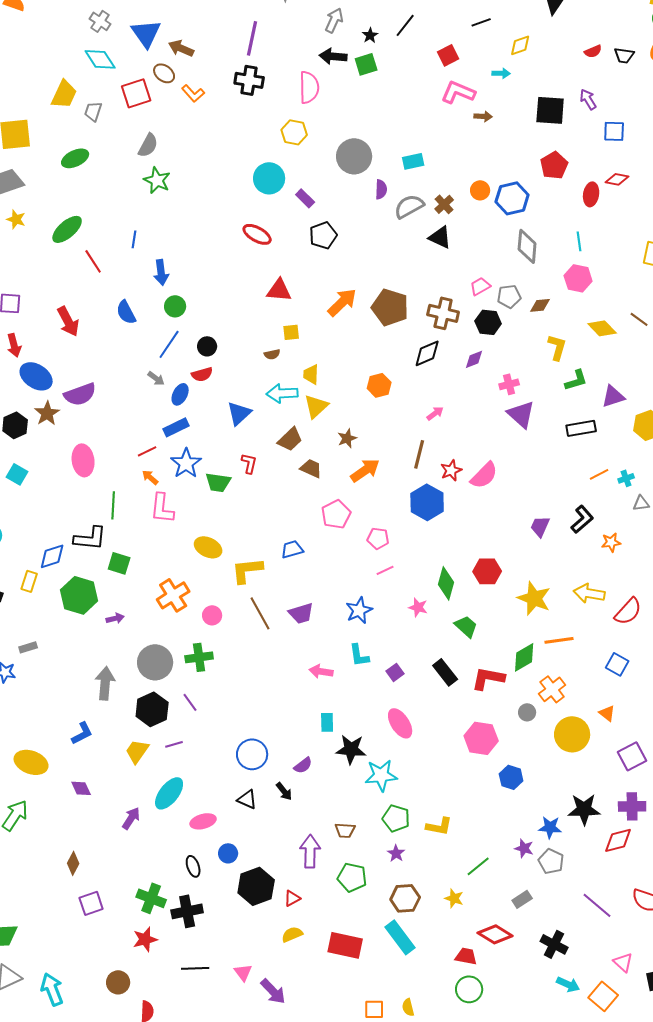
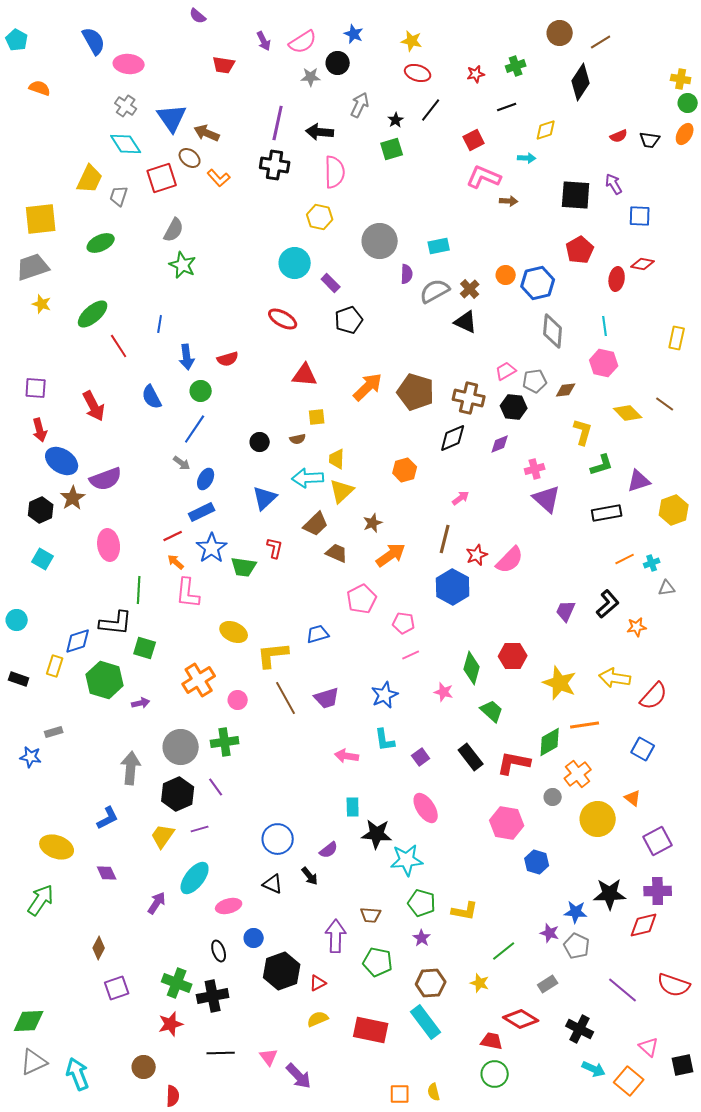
black arrow: (333, 56) -> (320, 132), moved
black circle: (207, 346) -> (260, 442), moved
red semicircle: (202, 374) -> (228, 359), moved

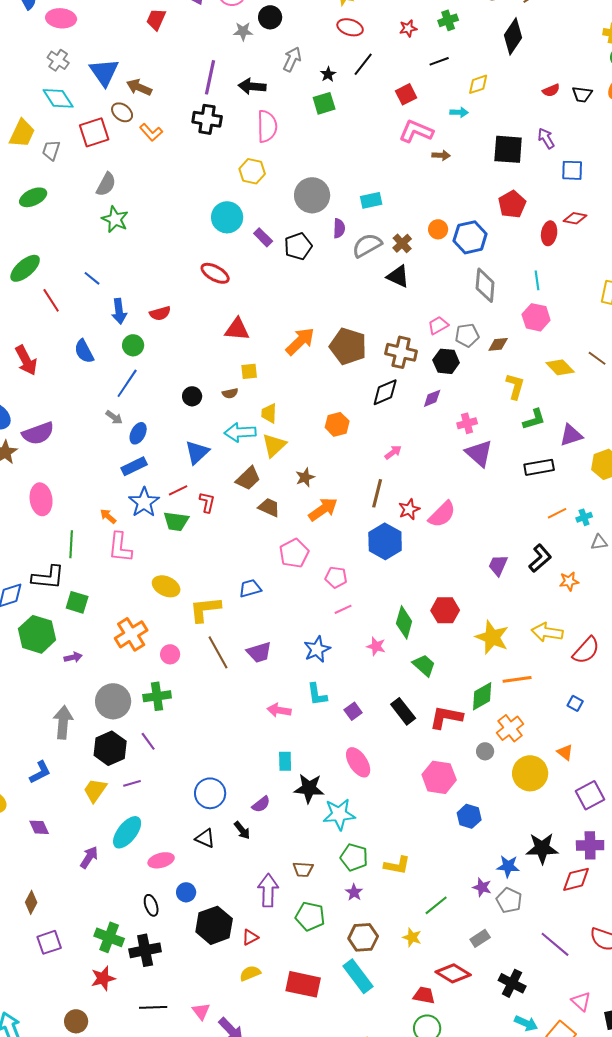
red trapezoid: (224, 65) -> (156, 19), turned 105
black pentagon: (349, 320) -> (298, 246), moved
blue line: (160, 324) -> (92, 278), turned -60
red line: (173, 536) -> (178, 490), moved
blue square: (643, 749) -> (575, 703), size x0.7

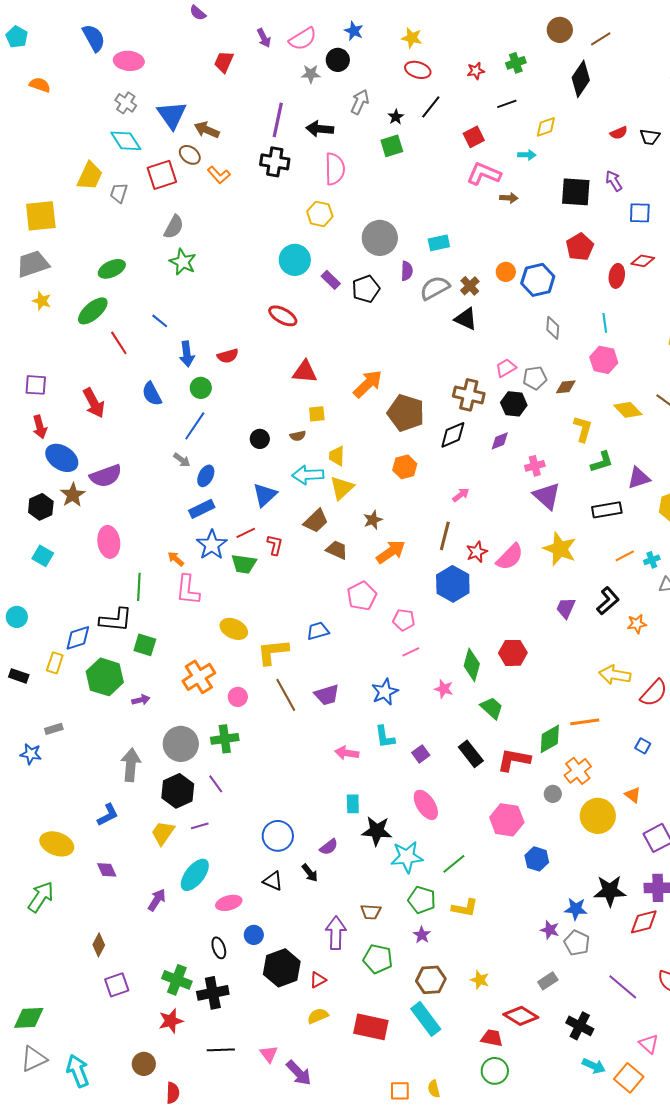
green ellipse: (33, 197) -> (112, 269), moved
gray diamond: (485, 285) -> (553, 328), size x0.7
brown pentagon: (348, 346) -> (406, 413), moved
yellow star: (492, 637) -> (560, 549), moved
green line: (436, 905) -> (454, 864), moved

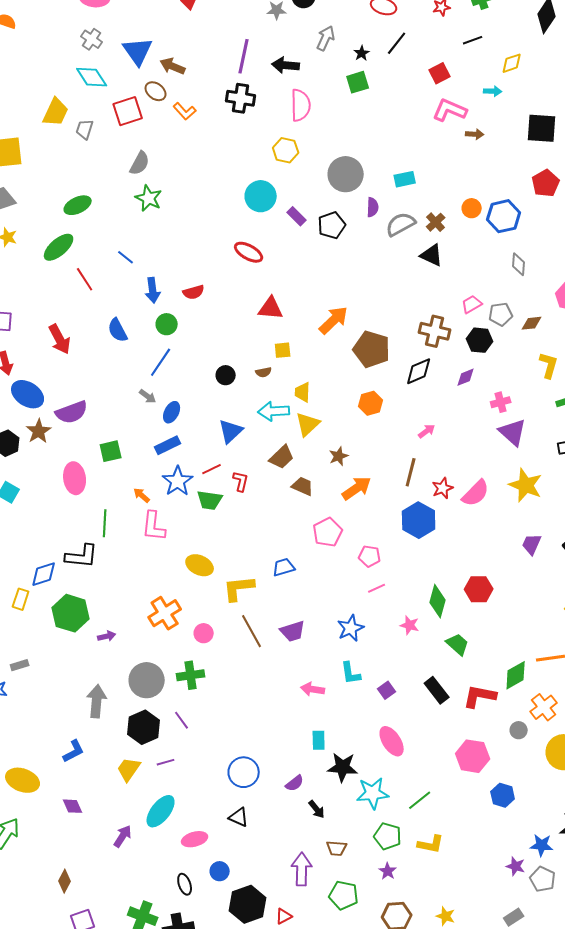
green square: (145, 645) -> (111, 451), moved, turned -30
black arrow: (310, 873) -> (317, 809), moved

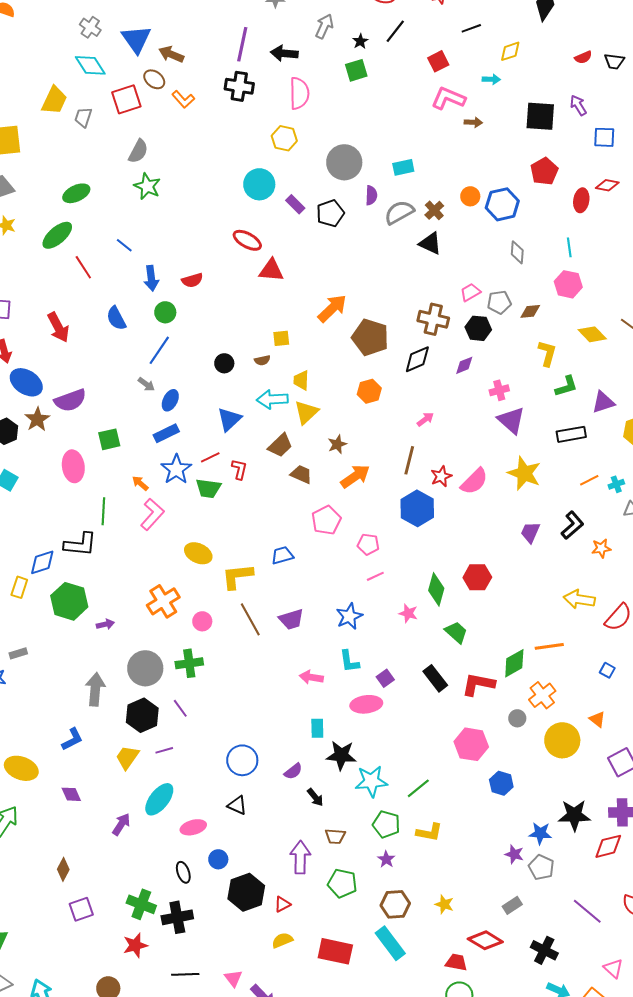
red triangle: (271, 308) -> (271, 270), moved
pink L-shape: (154, 526) -> (152, 514), turned -144
pink ellipse: (392, 741) -> (366, 704), moved, turned -64

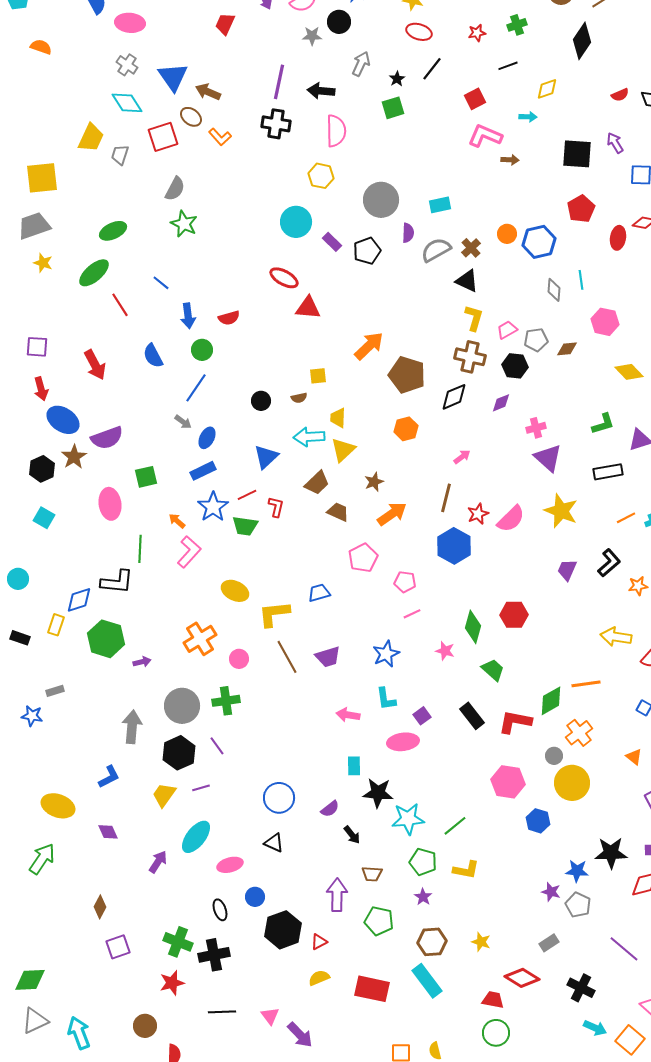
cyan line: (569, 247) -> (581, 280), moved
yellow L-shape: (547, 353) -> (474, 318), moved
yellow circle: (562, 740) -> (572, 783), moved

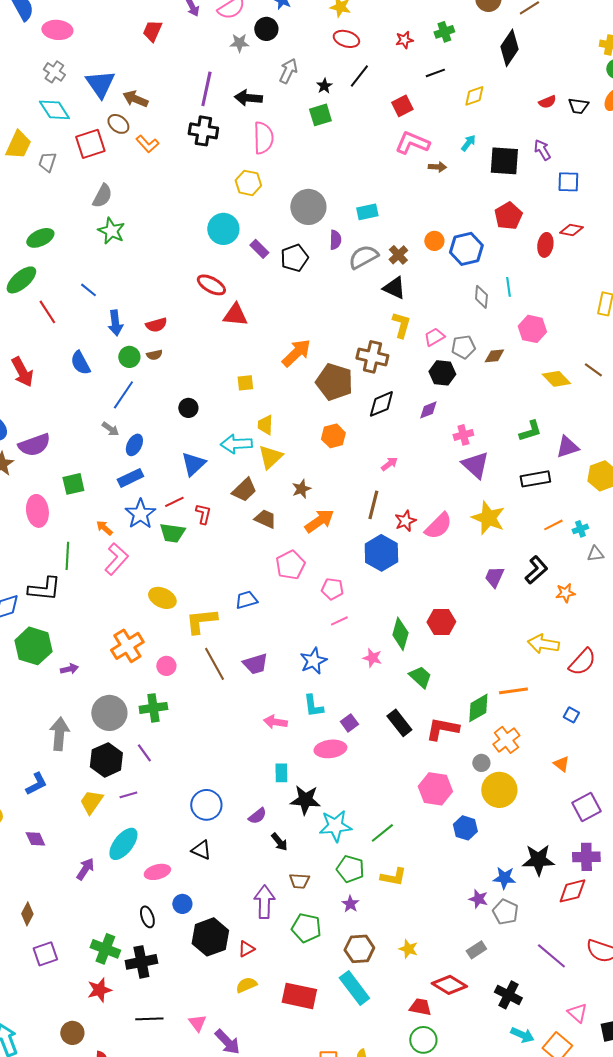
cyan arrow: (528, 117) -> (468, 143), moved, turned -54
brown cross: (470, 357) -> (372, 357), moved
brown semicircle: (299, 398) -> (154, 355), moved

